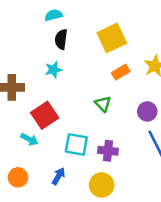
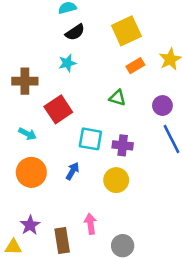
black semicircle: (61, 39) -> (75, 32), turned -132
green triangle: (103, 104) -> (117, 98), turned -30
cyan arrow: (29, 139) -> (27, 134), moved
orange circle: (18, 177) -> (31, 172), size x1.5

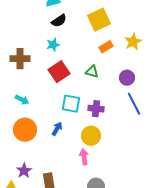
red square: (58, 109) -> (59, 72), moved
pink arrow: (90, 224) -> (84, 157), moved

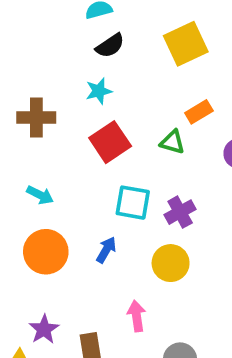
orange rectangle: (106, 47) -> (199, 112), moved
purple cross: (96, 109) -> (180, 212), turned -35
pink arrow: (84, 157) -> (137, 316), moved

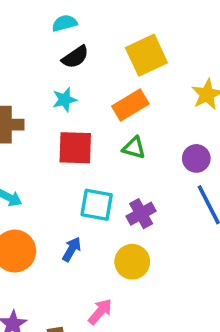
orange rectangle: (199, 112) -> (130, 105), moved, size x1.4
red square: (110, 142) -> (75, 148), turned 36
pink arrow: (137, 316) -> (100, 312), turned 48

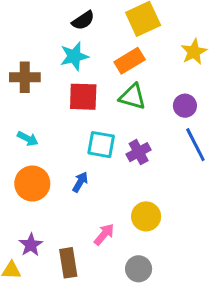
cyan star: (65, 100) -> (74, 56), size x1.4
green triangle: (134, 148) -> (133, 97), size x1.4
yellow circle: (132, 262) -> (146, 216), moved

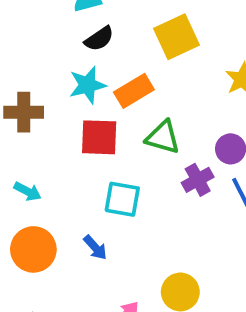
orange rectangle: (130, 61) -> (134, 91), moved
purple cross: (139, 152) -> (198, 180), moved
blue arrow: (80, 182) -> (95, 248), turned 108

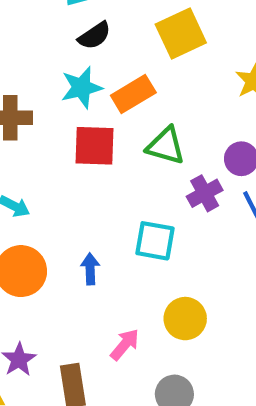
cyan square: (122, 199) -> (155, 241), moved
blue arrow: (95, 248) -> (90, 269), turned -140

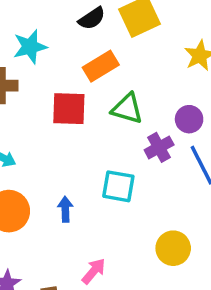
black semicircle: (94, 36) -> (92, 18), moved
cyan star: (82, 87) -> (30, 47), moved
yellow circle: (185, 319) -> (173, 248), moved

